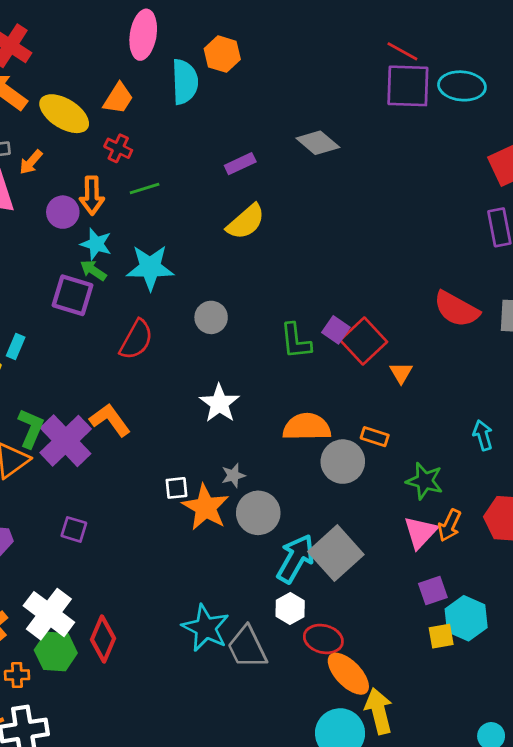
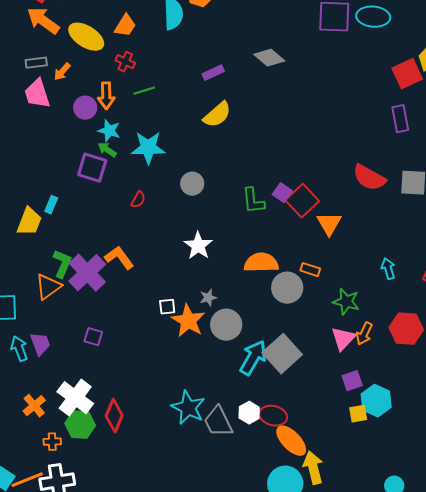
red semicircle: (136, 340) -> (138, 200), size x0.6
orange triangle: (401, 373) -> (329, 224), size x1.5
white hexagon: (290, 608) -> (249, 413), moved

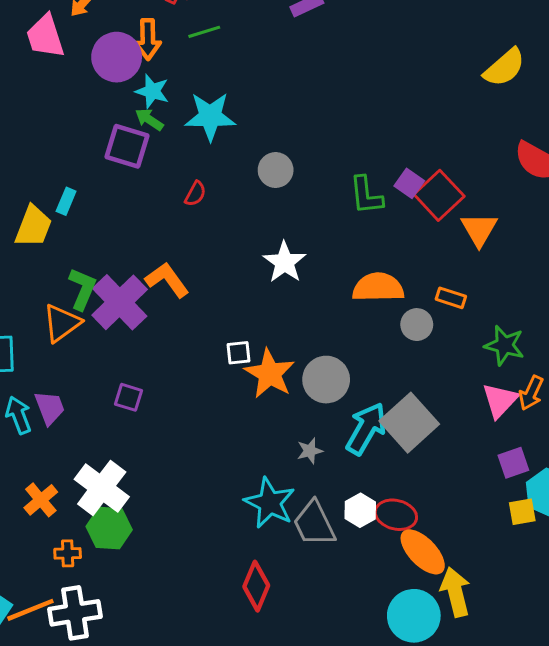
purple circle: (85, 108) -> (117, 57), size x1.4
yellow semicircle: (217, 115) -> (504, 67), moved
gray circle: (287, 288) -> (417, 325), size x0.7
gray star: (208, 298) -> (310, 451), moved
red diamond: (114, 416) -> (256, 586), moved

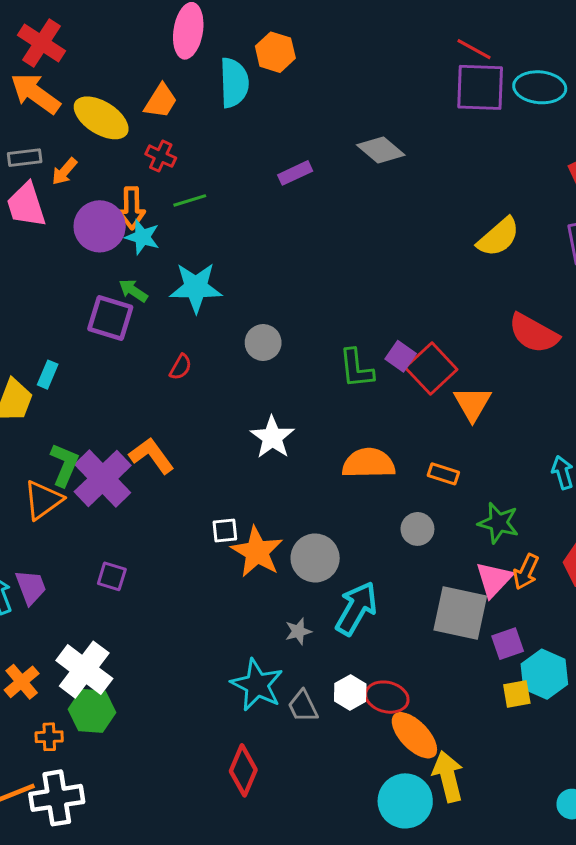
cyan star: (152, 91) -> (142, 237), moved
gray circle: (417, 325) -> (417, 529), moved
gray square: (409, 423) -> (460, 613), moved, turned -36
gray trapezoid: (314, 524) -> (303, 706), size x0.7

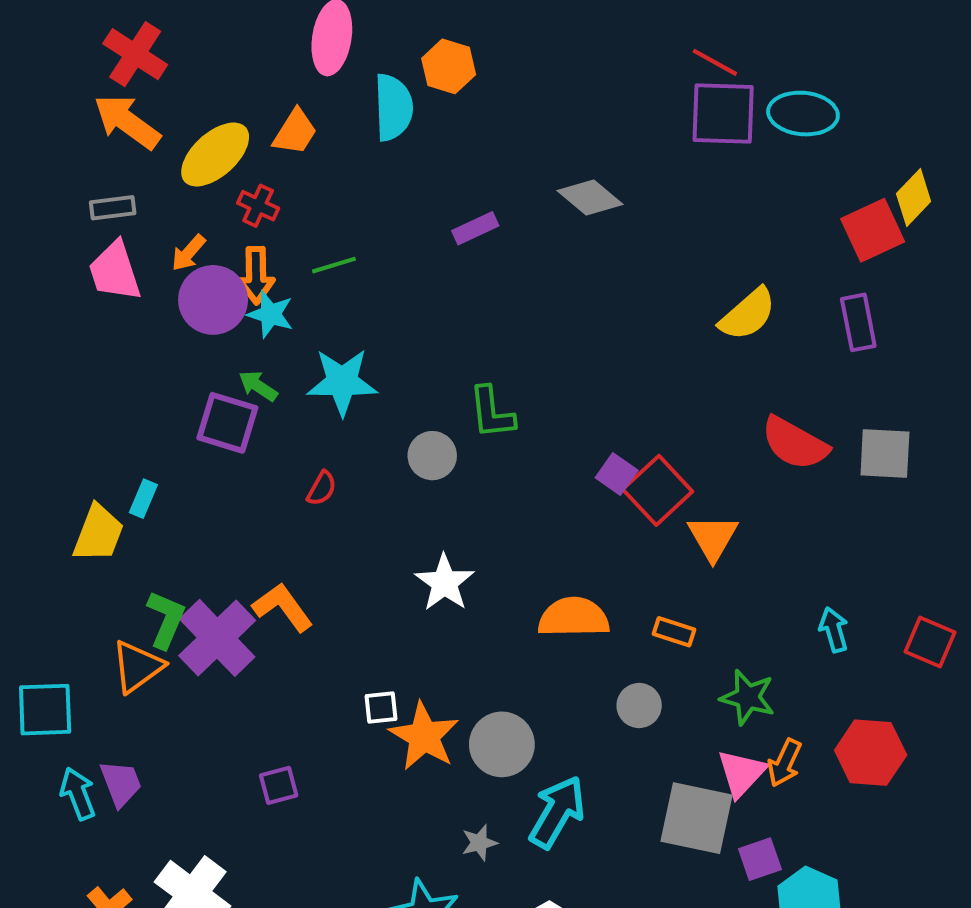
yellow ellipse: (101, 118) -> (215, 154), turned -74
red cross: (161, 156) -> (258, 206), moved
orange arrow: (64, 171) -> (188, 253), moved
green L-shape: (356, 368) -> (492, 413), moved
purple square: (112, 576) -> (279, 785), moved, turned -32

